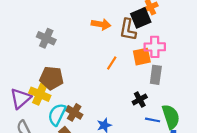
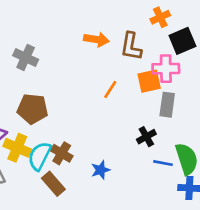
black square: (141, 18) -> (182, 41), moved
yellow cross: (40, 94) -> (17, 148), moved

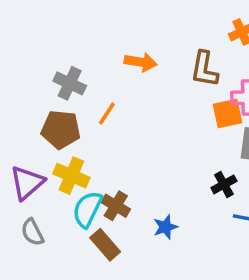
orange arrow: (96, 39) -> (141, 62), moved
orange line: (110, 89) -> (107, 113), moved
brown pentagon: (33, 109) -> (61, 129), moved
yellow cross: (17, 148) -> (71, 176), moved

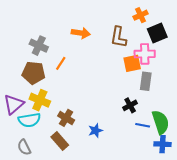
cyan semicircle: (87, 209) -> (29, 120), moved, turned -125
gray semicircle: (32, 232) -> (24, 147), moved

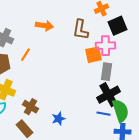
black cross: (130, 105) -> (108, 95), moved, size x1.6

